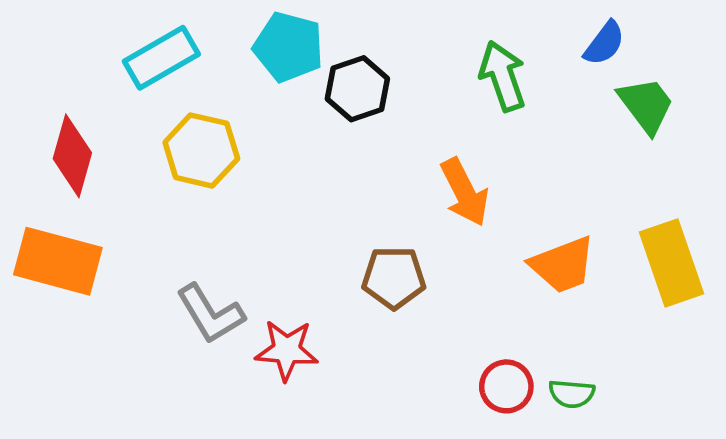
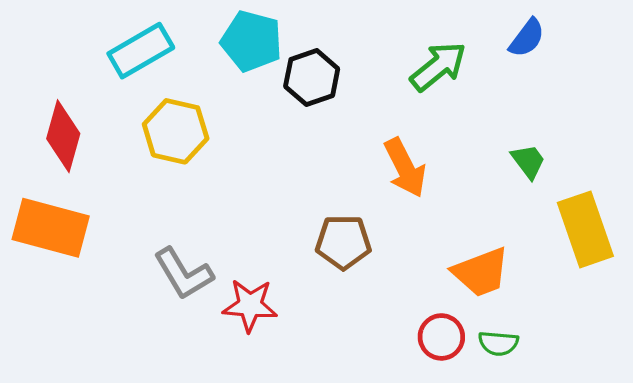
green arrow: (503, 76) -> (438, 66), turned 70
green trapezoid: (646, 105) -> (528, 161), moved, size x0.7
orange trapezoid: (563, 265) -> (481, 272), moved

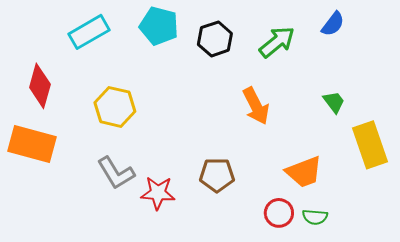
black hexagon: (312, 78) -> (215, 39), moved
yellow hexagon: (176, 131) -> (115, 107), moved
brown pentagon: (343, 242) -> (217, 175), moved

